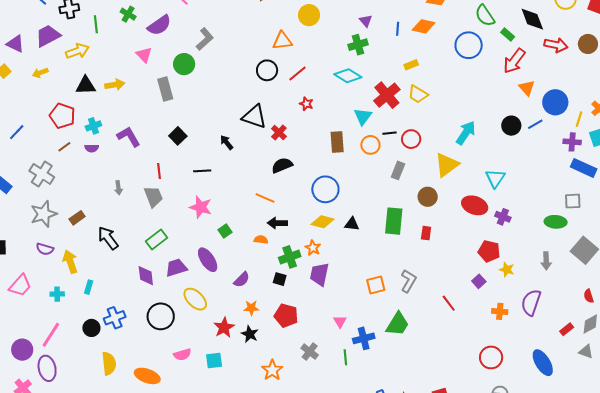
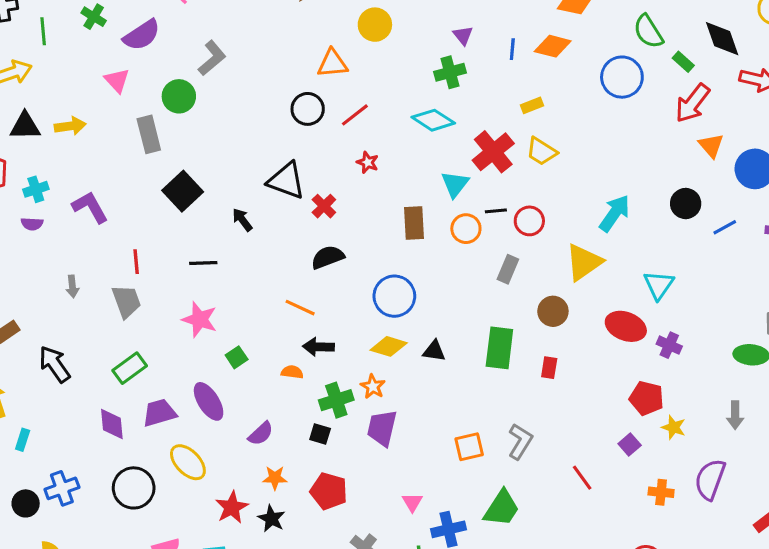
blue line: (535, 124) -> (725, 227), moved
black square: (178, 136) -> (183, 191), moved, size x1.4

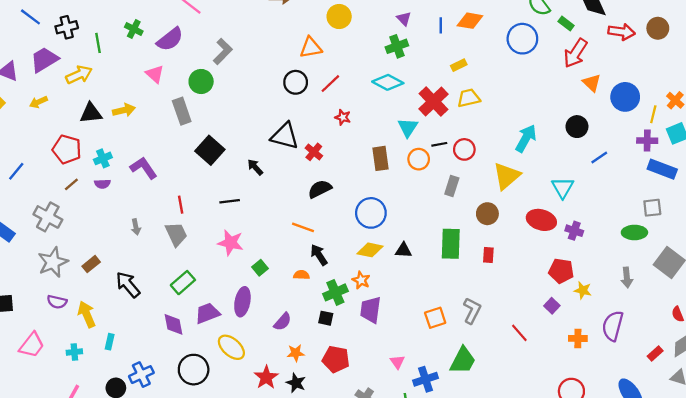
yellow trapezoid: (542, 151) -> (469, 98), turned 140
blue line: (725, 227) -> (599, 158), moved
black arrow: (318, 347) -> (319, 255), turned 60
purple ellipse: (209, 401) -> (242, 302), turned 48

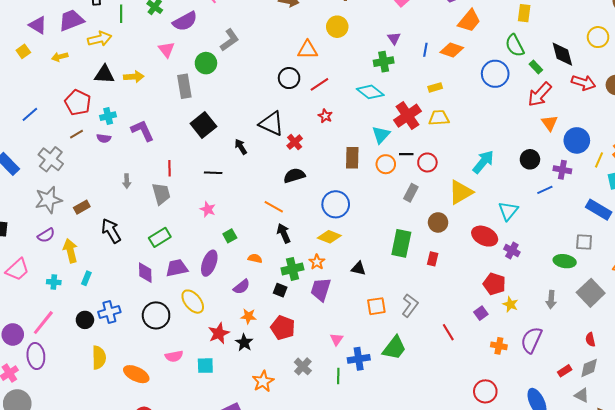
purple cross: (647, 141) -> (562, 170), moved
pink star: (231, 243) -> (208, 209), size x0.7
black triangle: (403, 250) -> (358, 268), moved
orange semicircle: (301, 275) -> (255, 258), moved
purple semicircle: (57, 302) -> (46, 235), turned -54

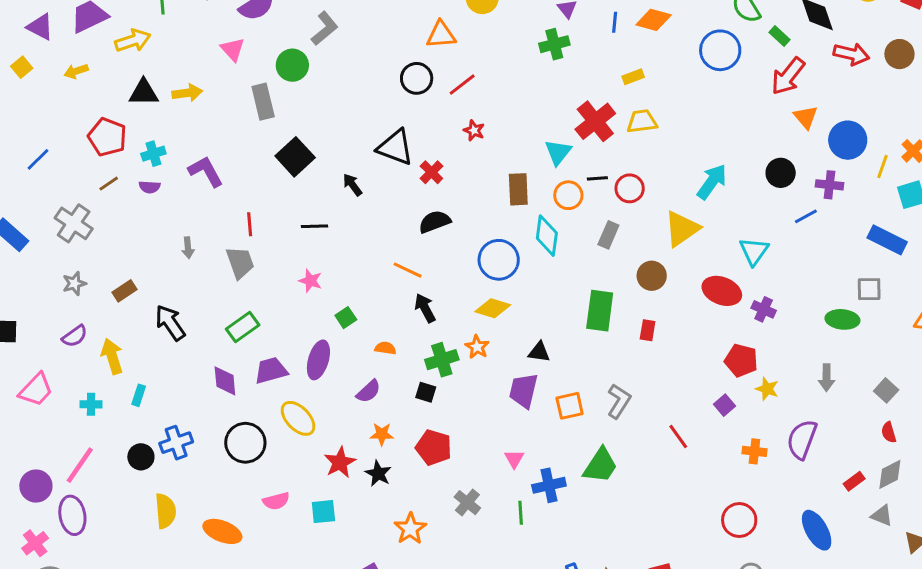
cyan diamond: (370, 92) -> (547, 236), moved, turned 64
gray star: (48, 200) -> (74, 283), size x0.6
purple trapezoid: (321, 289) -> (523, 391), moved
gray square: (591, 293) -> (886, 390), moved, size x0.6

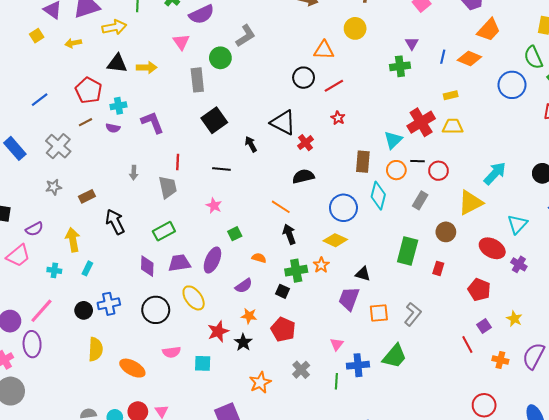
purple semicircle: (75, 336) -> (34, 229), moved
red pentagon: (741, 360) -> (479, 290), moved
red line: (678, 437) -> (467, 344), moved

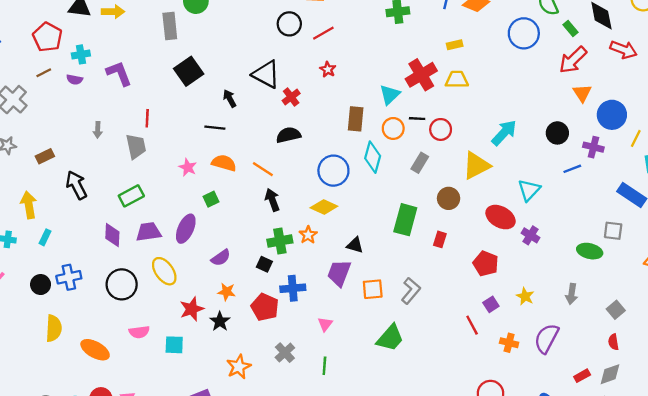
black line: (221, 169) -> (215, 128), moved
orange semicircle: (259, 258) -> (224, 163), moved, size x1.5
blue cross: (358, 365) -> (293, 288), moved

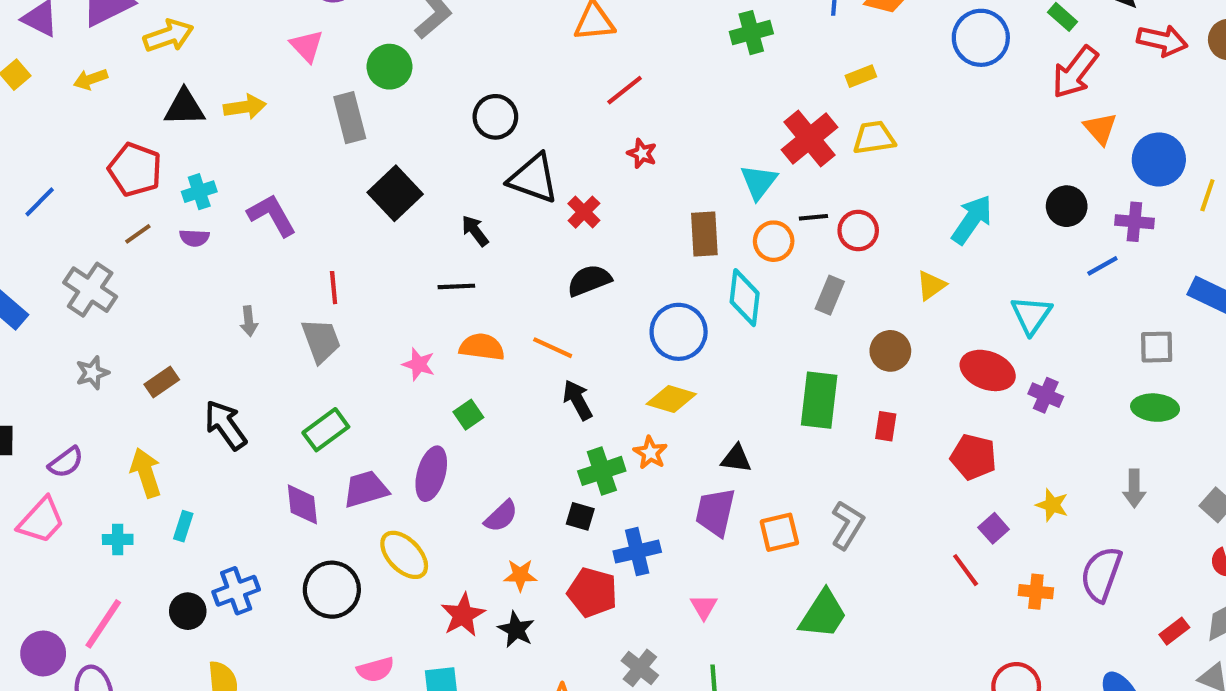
black circle: (289, 24) -> (495, 117), moved
yellow triangle: (476, 166) -> (931, 285), size x0.6
gray square: (613, 231) -> (1157, 347), moved

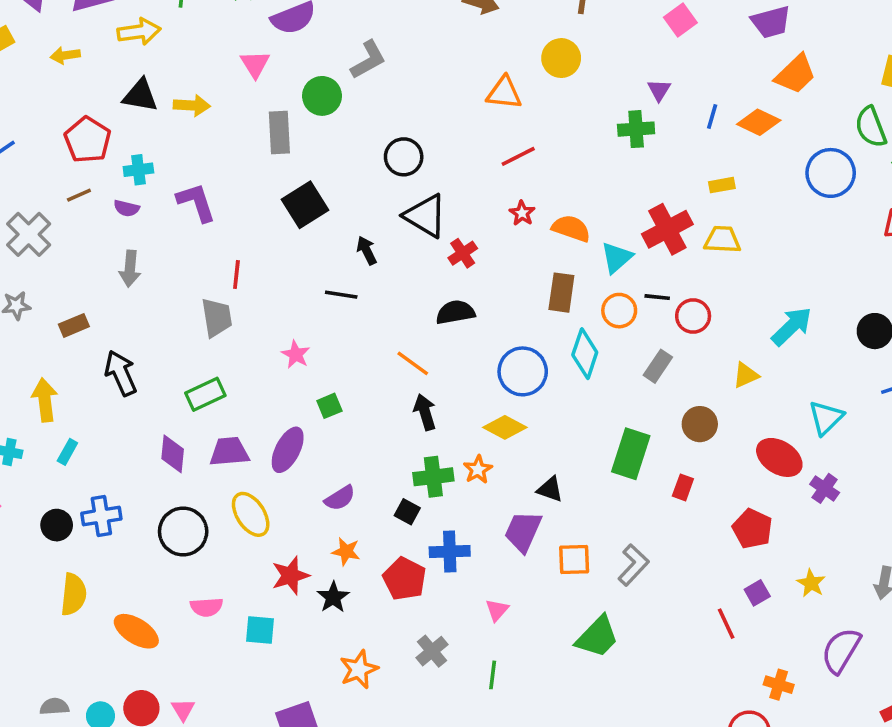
gray arrow: (249, 321) -> (130, 269), moved, size x1.4
orange semicircle: (482, 347) -> (571, 228), moved
orange cross: (1036, 592) -> (779, 685), moved

